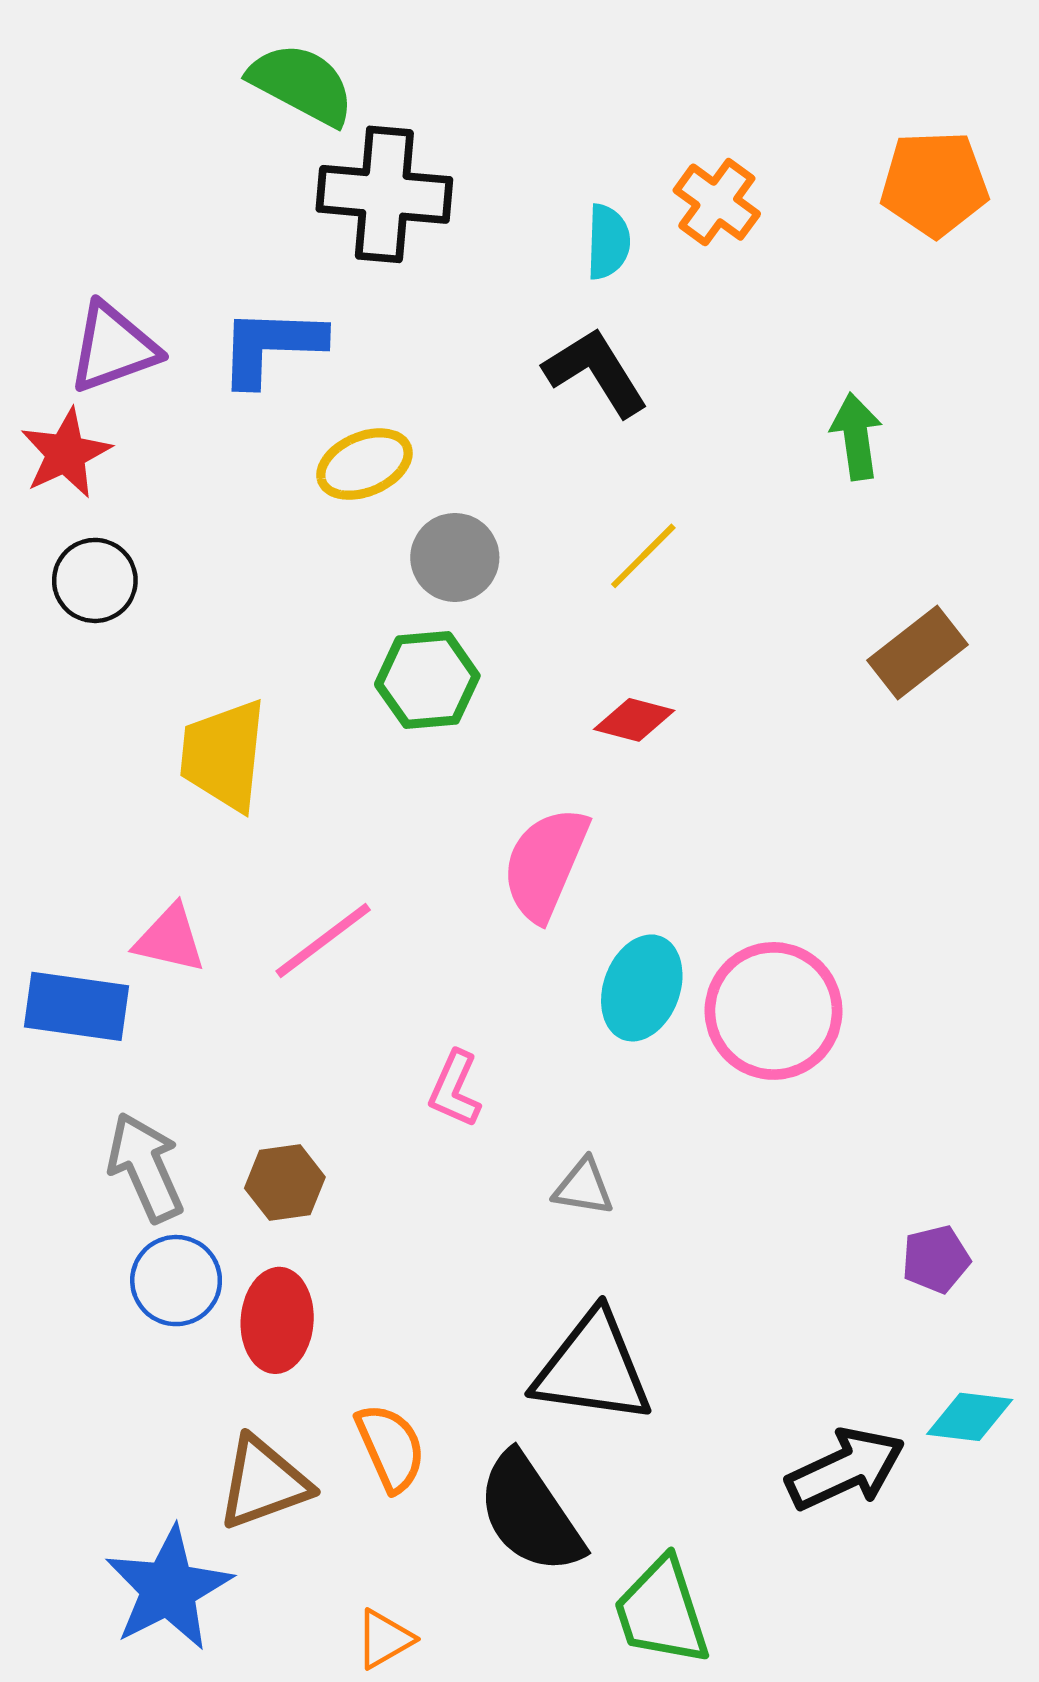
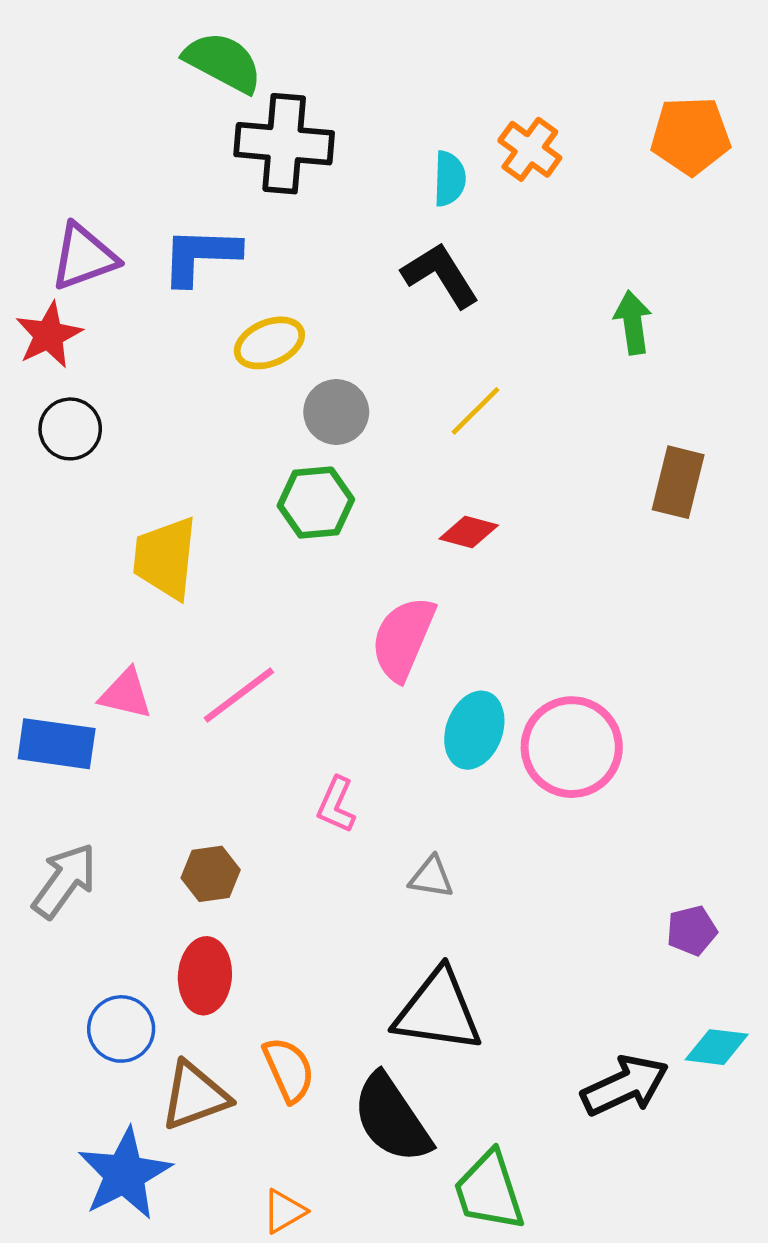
brown rectangle: (918, 652) -> (678, 482), turned -38
gray arrow: (145, 1167) -> (65, 881), moved, turned 60
blue circle: (176, 1281) -> (121, 1029), moved

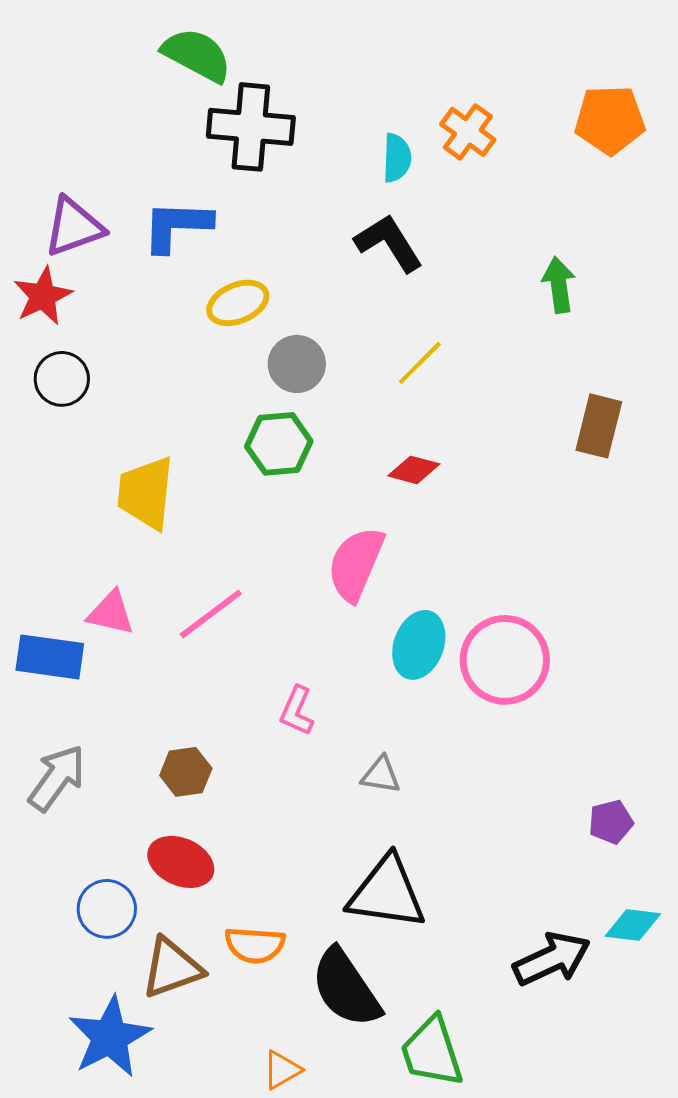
red ellipse: (205, 976) -> (181, 862), turned -70
orange semicircle: (289, 1070) -> (255, 945), turned 118
orange triangle: (284, 1211) -> (282, 1070), moved

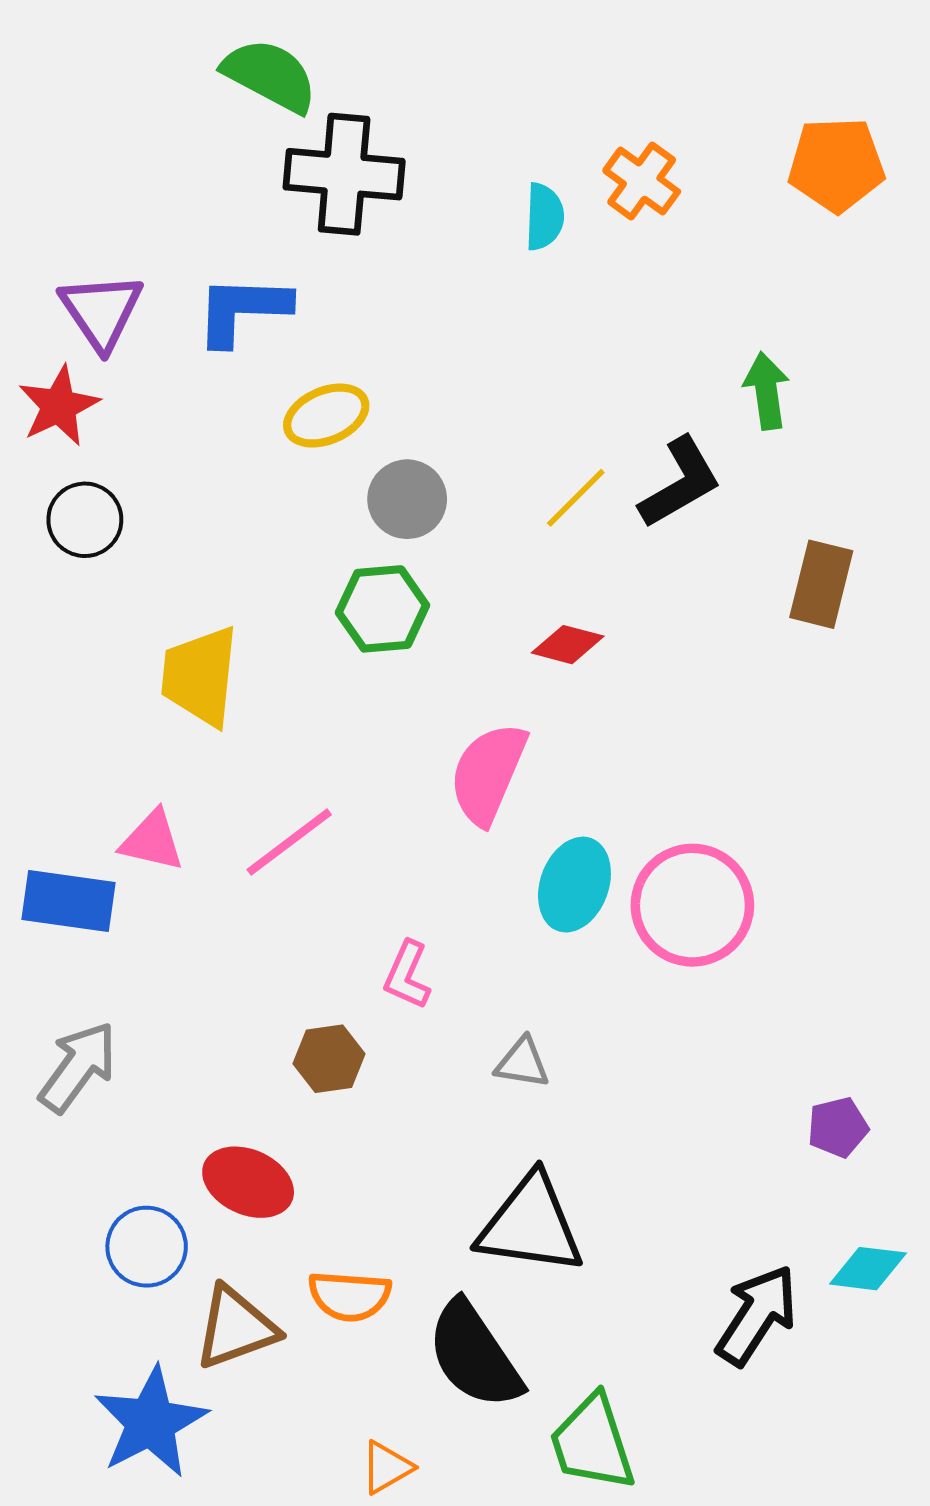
purple triangle: (74, 227) -> (101, 311), turned -44
black L-shape: (389, 243) -> (680, 483), moved, turned 92
brown hexagon: (186, 772) -> (329, 1059), moved
black arrow: (552, 959) -> (757, 1315), turned -32

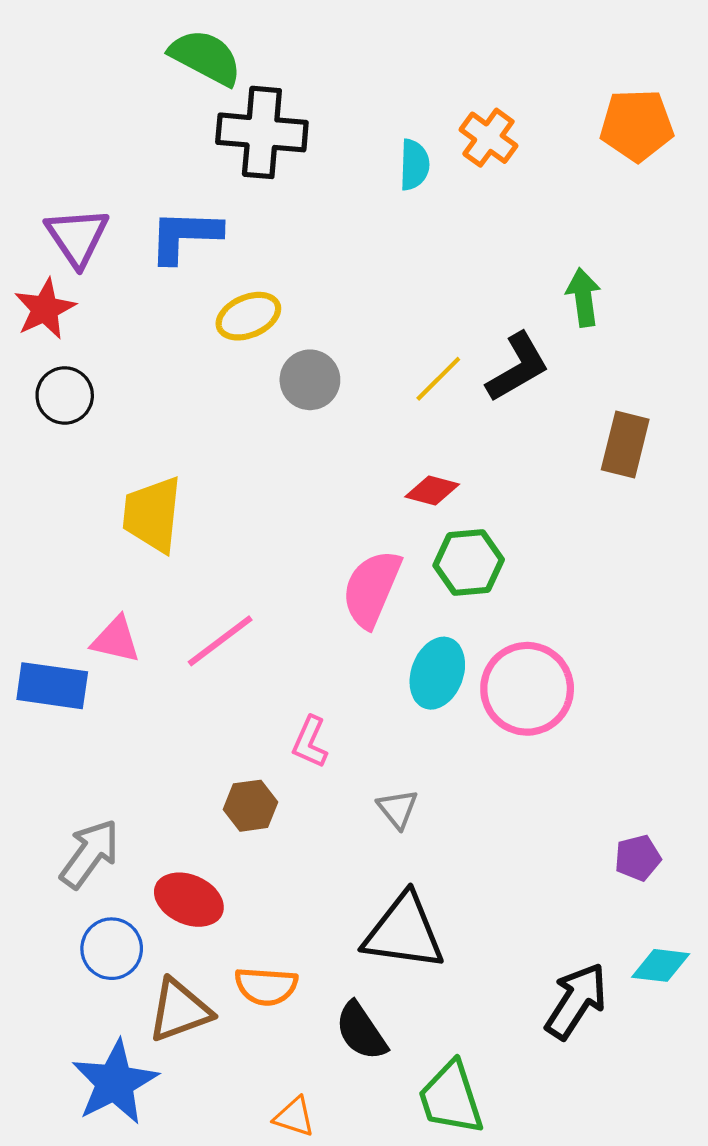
green hexagon: (382, 609) -> (469, 562), moved
gray triangle: (522, 1063) -> (398, 809), turned 42
gray arrow: (78, 1067) -> (90, 854), moved
black semicircle: (474, 1355) -> (361, 1031), size x0.7
orange triangle: (387, 1467) -> (294, 1117), turned 48

